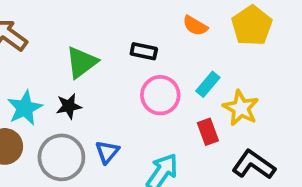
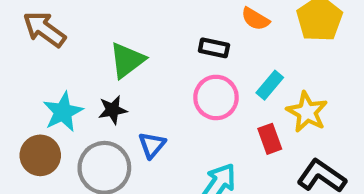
black rectangle: (144, 51) -> (214, 48), moved
blue triangle: (107, 152) -> (152, 145), moved

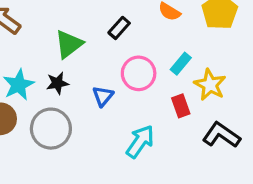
black rectangle: (214, 48) -> (119, 28), moved, turned -60
blue triangle: (152, 145) -> (103, 96), moved

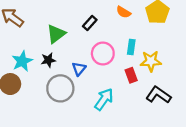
cyan rectangle: (181, 64) -> (131, 47), turned -32
yellow star: (210, 85) -> (151, 61), turned -30
gray circle: (51, 129) -> (60, 88), moved

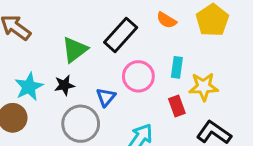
black rectangle: (90, 23) -> (121, 35), size x1.6

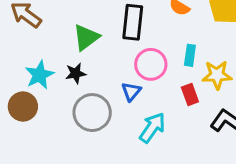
black rectangle: (121, 35) -> (133, 22), turned -36
blue triangle: (106, 97) -> (131, 91), moved

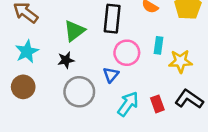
cyan star: (39, 75) -> (27, 52), moved
red rectangle: (190, 94) -> (157, 104), moved

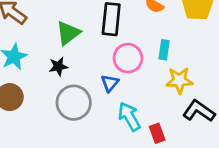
yellow star: (180, 61) -> (179, 80), moved
cyan arrow: (128, 104) -> (129, 117), turned -65
red rectangle: (157, 104) -> (157, 133), moved

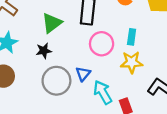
yellow star: (179, 80) -> (132, 62), moved
blue triangle: (110, 83) -> (83, 74), moved

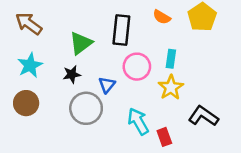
yellow star: (132, 62) -> (171, 87), turned -30
blue triangle: (83, 74) -> (107, 85), moved

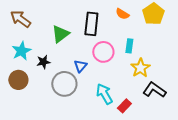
black star: (72, 74) -> (43, 62), moved
yellow star: (171, 87) -> (140, 68), moved
red rectangle: (164, 137) -> (124, 106), turned 64

